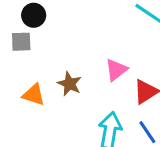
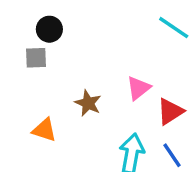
orange triangle: (34, 95) -> (44, 130), moved

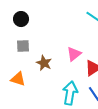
gray square: (36, 58) -> (23, 46), moved

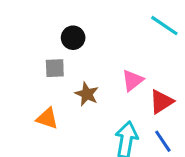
black circle: (21, 19) -> (73, 38), moved

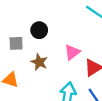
black circle: (73, 38) -> (39, 30), moved

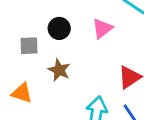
pink triangle: (72, 52) -> (102, 28), moved

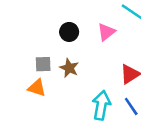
gray square: (29, 46) -> (43, 64), moved

